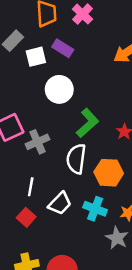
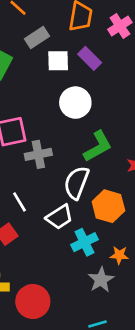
white line: (31, 187) -> (20, 202), turned -54
white trapezoid: (60, 203) -> (59, 217), moved
cyan cross: (95, 209) -> (84, 242), turned 30

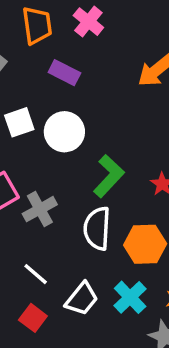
white square: (58, 61) -> (19, 122), moved
white trapezoid: (59, 217) -> (82, 299), moved

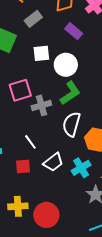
green L-shape: (109, 176) -> (70, 93), moved
red square: (33, 318) -> (23, 167), turned 35

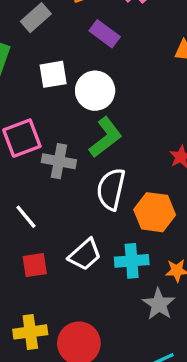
gray cross: (41, 105) -> (59, 161), turned 30
white line: (30, 142) -> (26, 217), moved
cyan cross: (81, 168) -> (132, 261), turned 30

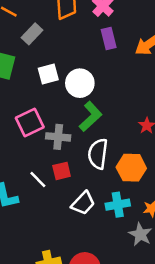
purple rectangle: (105, 34) -> (109, 39), moved, turned 45
red square: (35, 265) -> (62, 171), moved

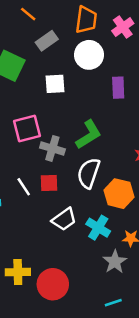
purple rectangle: (109, 39) -> (118, 88), moved
white circle: (80, 83) -> (89, 55), moved
cyan cross: (118, 205) -> (98, 228), turned 30

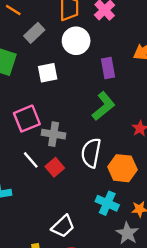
green L-shape: (89, 135) -> (103, 106), moved
red square: (49, 183) -> (55, 167), turned -30
white line: (24, 187) -> (31, 160), moved
white trapezoid: (64, 219) -> (63, 226), moved

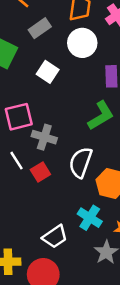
white square: (48, 73) -> (48, 72), turned 36
white trapezoid: (63, 226) -> (55, 237), moved

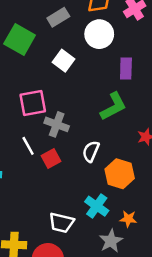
white semicircle: (81, 162) -> (91, 151), size x0.7
white trapezoid: (55, 237) -> (61, 223), turned 45

